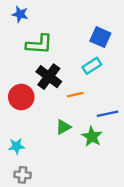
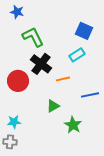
green L-shape: (39, 44) -> (33, 37), turned -120
green star: (92, 137) -> (73, 125), moved
gray cross: (22, 175) -> (10, 142), moved

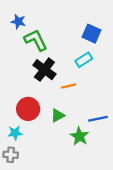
blue star: (17, 12) -> (18, 22), moved
red circle: (18, 81) -> (28, 109), moved
blue line: (90, 95) -> (98, 119), moved

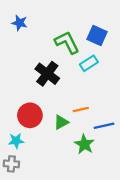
green L-shape: (36, 40) -> (67, 42), moved
orange line: (69, 86) -> (81, 110), moved

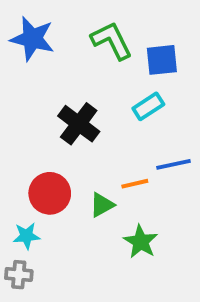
blue star: (20, 23) -> (32, 39), size x1.6
blue square: (97, 36) -> (162, 60), turned -30
green L-shape: (67, 42) -> (112, 41), moved
blue line: (104, 126) -> (173, 164), moved

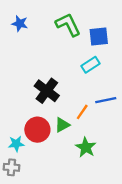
blue star: (32, 39) -> (20, 23), size x0.6
black cross: (79, 124) -> (47, 91), moved
orange line: (135, 184) -> (82, 112), turned -42
red circle: (50, 193) -> (37, 130), moved

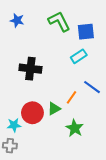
black cross: (47, 91) -> (30, 69), moved, turned -30
blue line: (106, 100) -> (92, 87), turned 48

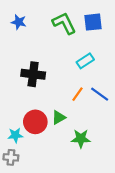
blue square: (86, 32) -> (93, 22), moved
orange line: (71, 97) -> (77, 94), moved
green star: (75, 128) -> (81, 139), turned -30

